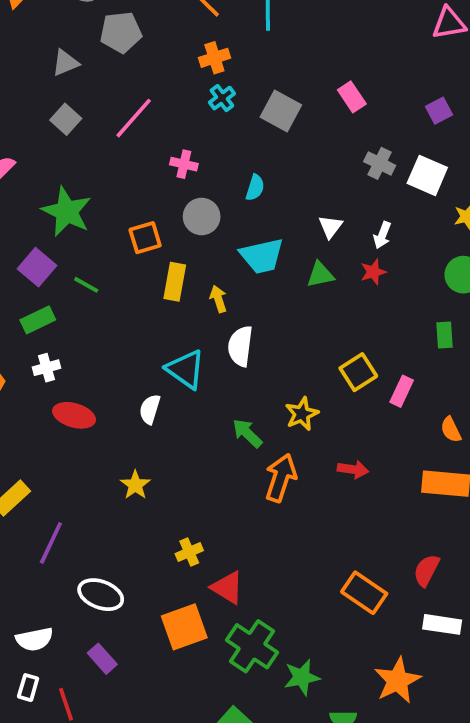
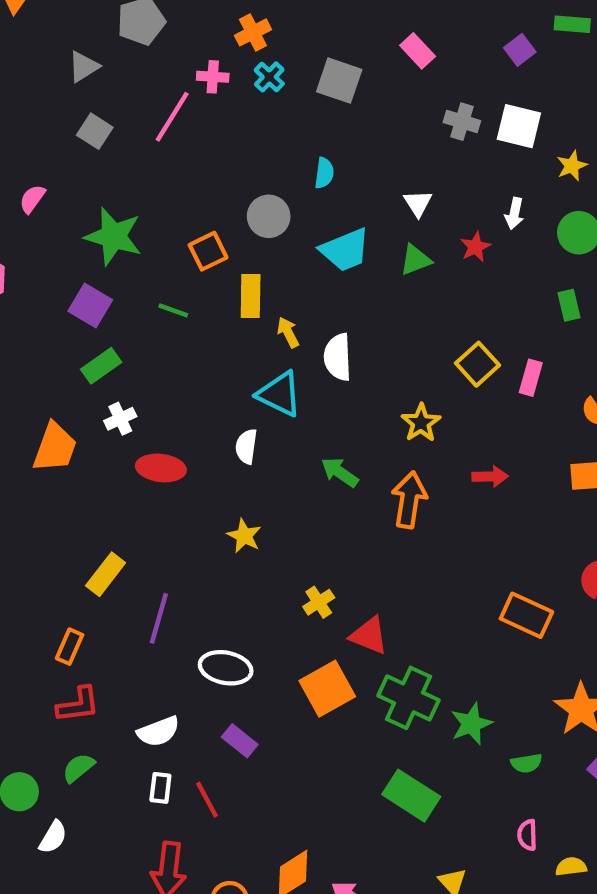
pink cross: (184, 164) -> (213, 77), moved
white arrow: (382, 235) -> (514, 213), moved
green line: (86, 285) -> (173, 310), moved
yellow arrow: (218, 299) -> (288, 332), moved
green arrow: (247, 433) -> (340, 472), moved

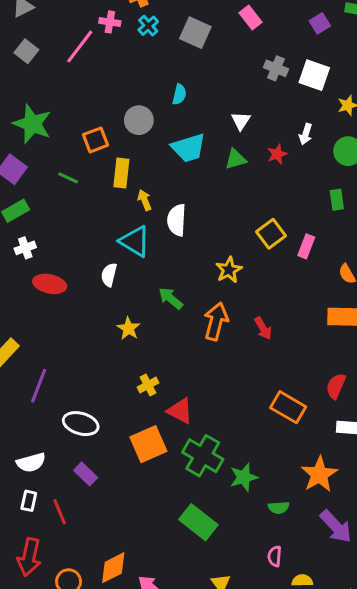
red arrow: (490, 476) -> (263, 328), moved, turned 55
yellow star: (244, 536) -> (129, 328), moved

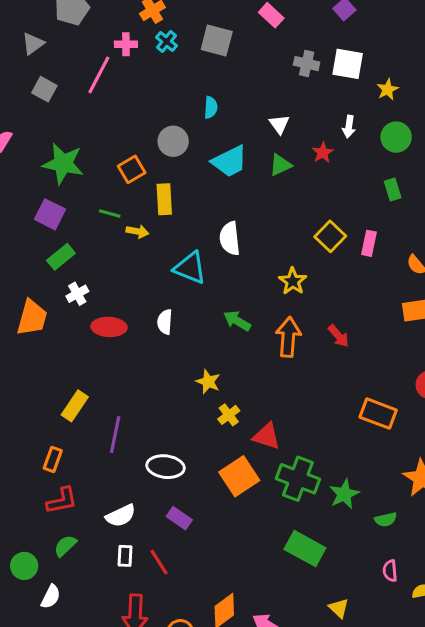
yellow arrow: (145, 200) -> (137, 231), moved, turned 132
white semicircle: (109, 275) -> (165, 322), moved
yellow star: (129, 328) -> (208, 382), moved

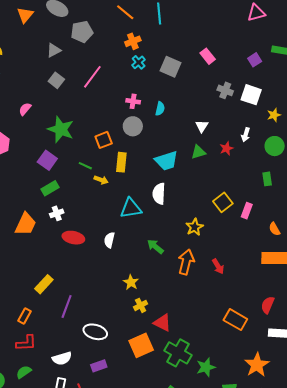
pink cross: (126, 44) -> (133, 101), moved
cyan trapezoid: (230, 161) -> (166, 161), moved
cyan triangle: (190, 268) -> (131, 208), turned -40
purple rectangle: (179, 518) -> (99, 366), turned -63

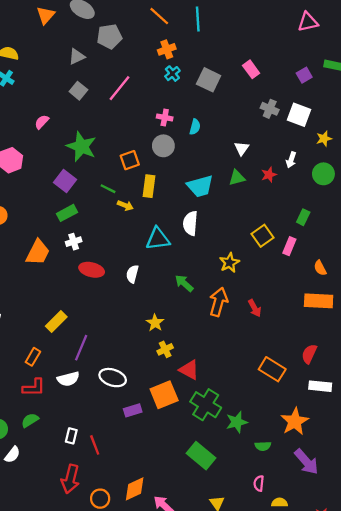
green rectangle: (267, 179) -> (303, 217), moved, turned 32
white semicircle: (62, 358) -> (68, 379), moved
purple rectangle: (99, 366) -> (133, 410), moved

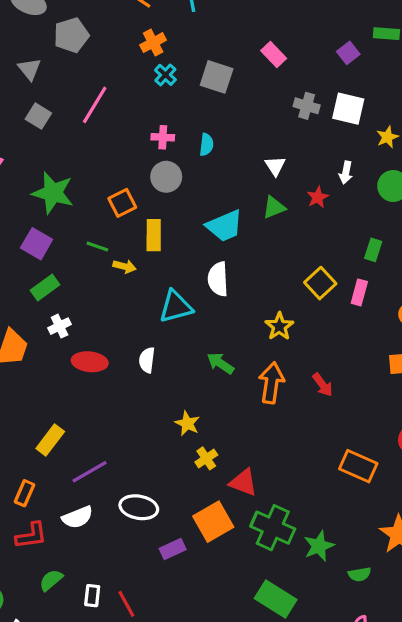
gray triangle: (77, 57) -> (30, 69), turned -36
purple line: (81, 348) -> (90, 472), turned 45
green semicircle: (30, 420) -> (51, 580), moved

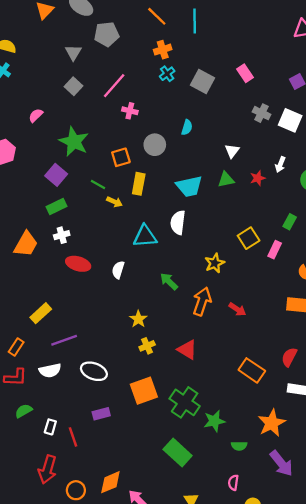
pink cross: (163, 137) -> (130, 111), moved
red arrow: (323, 385) -> (237, 309), turned -30
red triangle: (243, 482) -> (187, 350), moved
purple rectangle: (173, 549) -> (101, 414), moved

